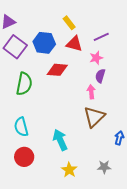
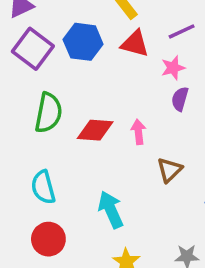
red diamond: (57, 70) -> (95, 130), moved
pink arrow: (91, 92) -> (138, 132), moved
brown triangle: (94, 117) -> (170, 170), size x0.7

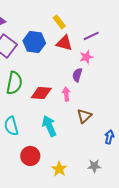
purple semicircle: (180, 99) -> (77, 75), moved
cyan arrow: (111, 210) -> (49, 126), moved
red circle: (48, 239) -> (30, 156), moved

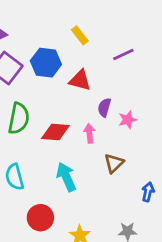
red triangle: (64, 43) -> (80, 80), moved
pink star: (86, 57) -> (128, 120), moved

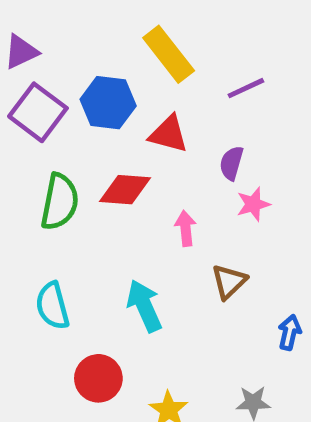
yellow rectangle: (80, 35) -> (169, 54), size x1.6
purple semicircle: (104, 107) -> (231, 163), moved
red diamond: (55, 132) -> (125, 190), moved

